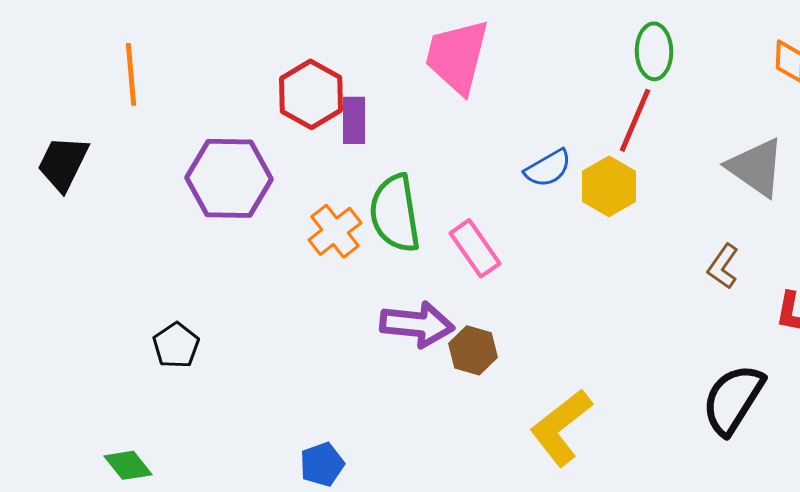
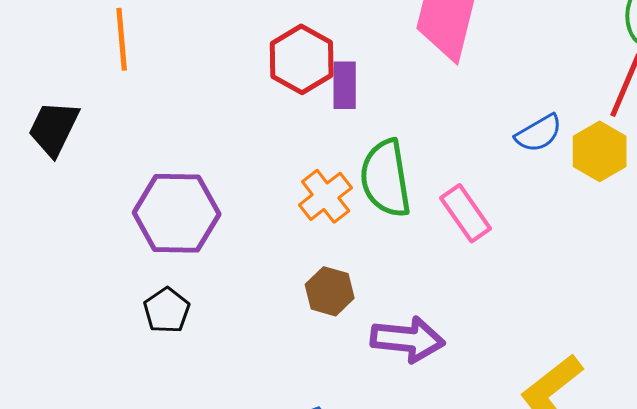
purple hexagon: (229, 178) -> (177, 213), moved
purple arrow: (417, 324) -> (408, 339), moved
brown hexagon: (473, 350) -> (330, 291), moved

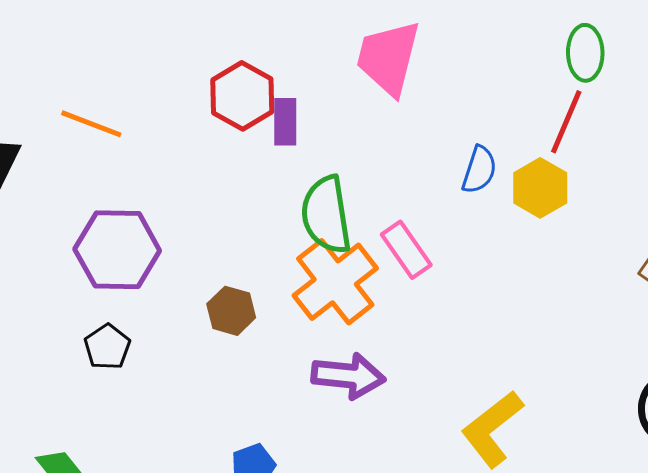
orange line: (122, 39) -> (91, 124), moved, turned -64
blue semicircle: (539, 133) -> (479, 170), turned -42
orange cross: (326, 196) -> (335, 282), moved, size x1.6
brown hexagon: (330, 291) -> (231, 311), moved

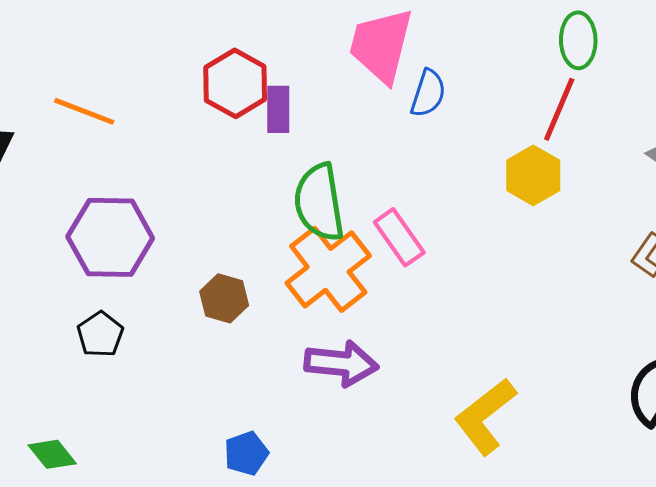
blue semicircle: (479, 170) -> (428, 93), moved

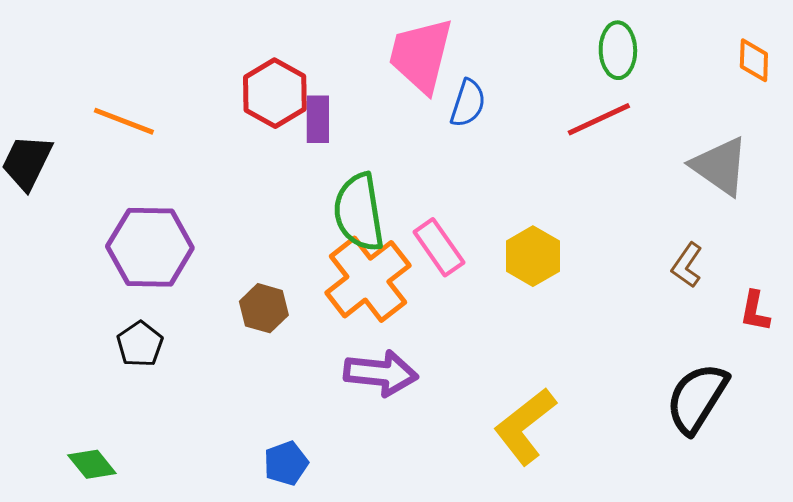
red line: (559, 109) -> (599, 119), turned 42
yellow hexagon: (533, 175) -> (533, 256), moved

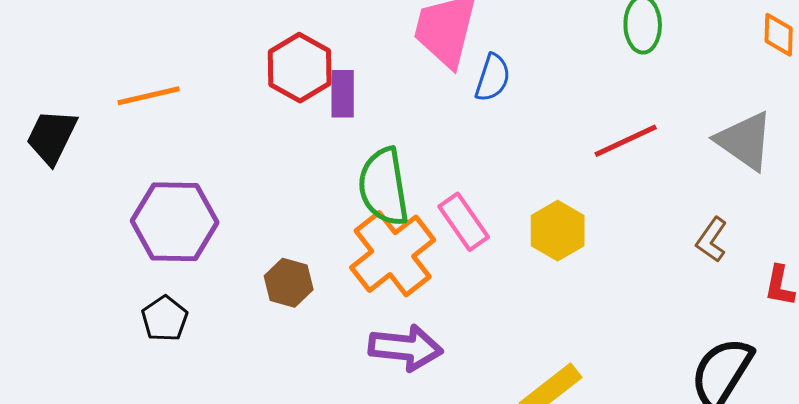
red line: (599, 119) -> (626, 141), moved
orange line: (124, 121) -> (149, 96), turned -34

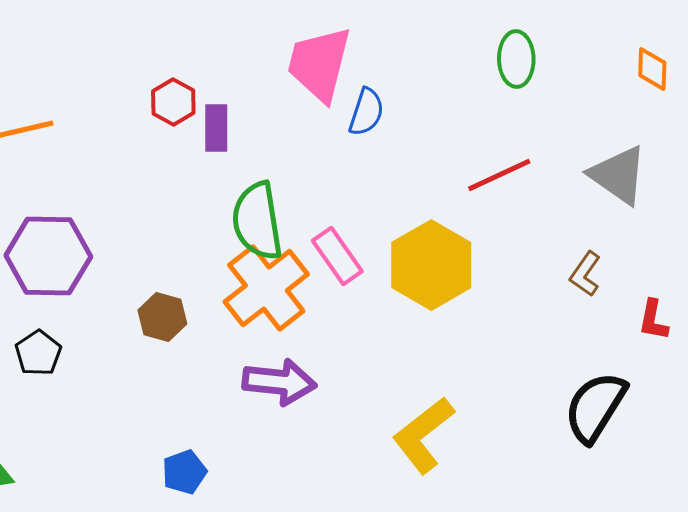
red hexagon: (300, 68) -> (173, 102), size x0.7
yellow hexagon: (558, 231) -> (431, 265), size x1.5

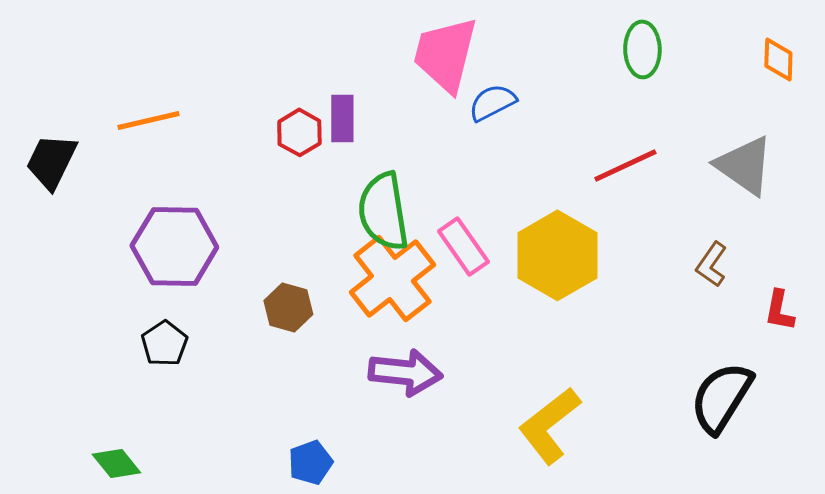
red hexagon: (173, 102) -> (299, 132), moved
blue semicircle: (366, 112) -> (492, 102), turned -135

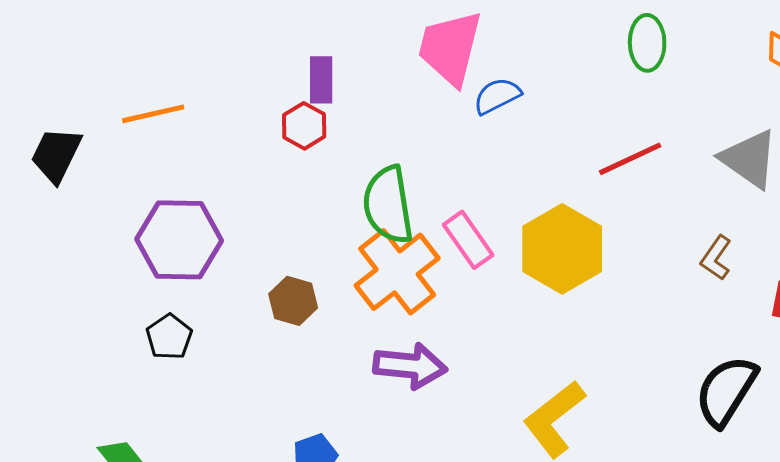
purple rectangle: (342, 118) -> (321, 80), moved

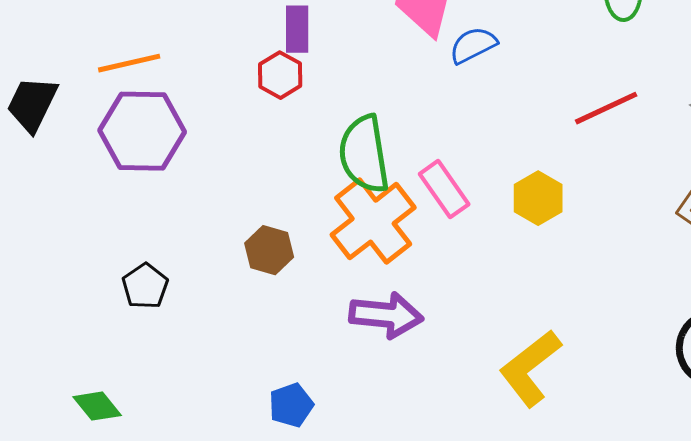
purple hexagon: (179, 240) -> (142, 131), moved
yellow hexagon: (562, 249) -> (538, 198), size x0.6

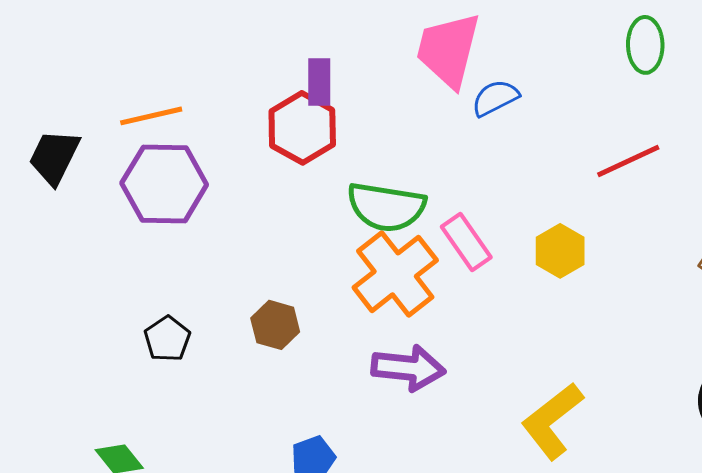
red hexagon: (280, 75) -> (302, 128), size x1.5
green semicircle: (364, 154) -> (386, 207), turned -72
brown hexagon: (269, 250) -> (275, 325), moved

